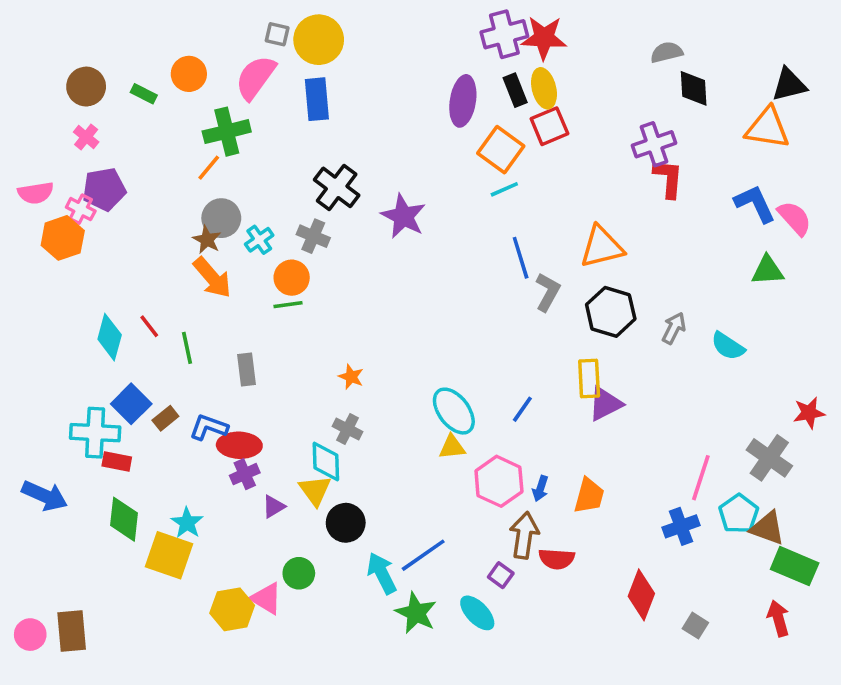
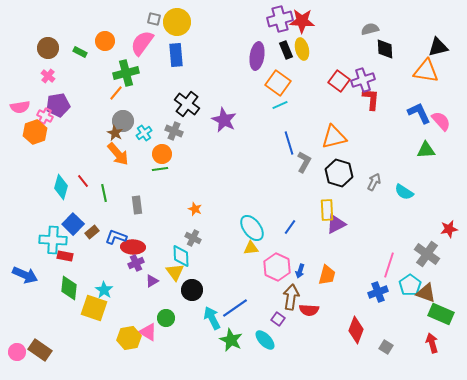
red square: (549, 126) -> (339, 81), moved, turned -30
brown rectangle: (72, 631) -> (40, 350), turned -50

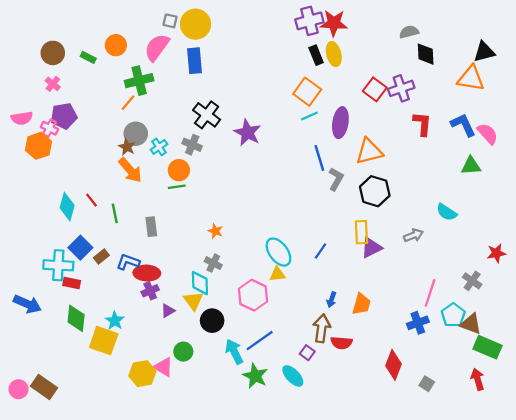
purple ellipse: (257, 56) -> (340, 123), moved
red L-shape: (371, 99) -> (422, 124), moved
gray arrow: (374, 182) -> (413, 235), moved, turned 42
gray cross: (427, 254) -> (472, 281), size x0.7
pink hexagon: (277, 267) -> (253, 295), moved

